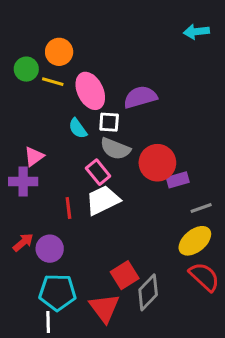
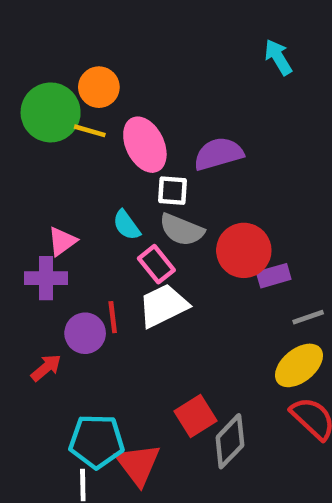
cyan arrow: (196, 32) -> (278, 57), moved, turned 65
green circle: (26, 69) -> (51, 112), size x1.6
cyan semicircle: (78, 128) -> (126, 225), moved
purple circle: (50, 249) -> (85, 333), moved
red triangle: (104, 308) -> (138, 464), moved

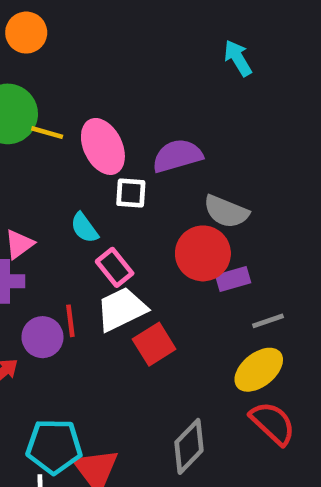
orange circle: (99, 87) -> (26, 33), moved
gray semicircle: (182, 230) -> (226, 212), moved
red square: (195, 416) -> (154, 344), moved

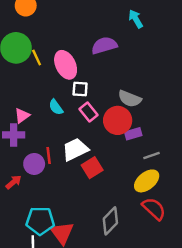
yellow line: (47, 133) -> (37, 58), turned 49
purple semicircle: (177, 156) -> (104, 45), moved
pink rectangle: (115, 267) -> (89, 112), moved

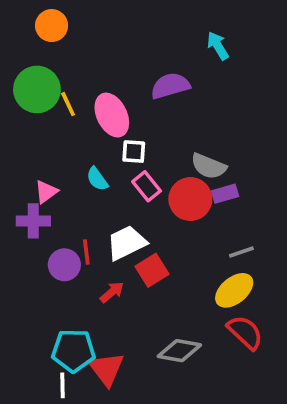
purple rectangle: (133, 134) -> (225, 194), moved
red arrow: (14, 182) -> (112, 292), moved
gray diamond: (110, 221) -> (179, 351), turned 56

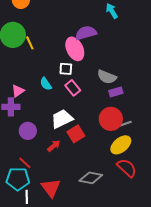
pink ellipse: (112, 115) -> (75, 49), moved
red circle: (190, 199) -> (111, 119), moved
red line: (86, 252) -> (25, 163), moved, turned -40
cyan pentagon: (73, 351) -> (18, 179), moved

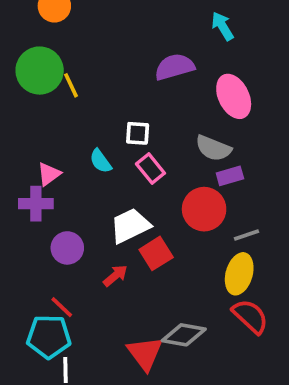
pink ellipse: (75, 49) -> (234, 96), moved
red circle: (111, 119) -> (204, 209), moved
yellow ellipse: (121, 145) -> (239, 274), turned -35
red triangle: (51, 188) -> (145, 353), moved

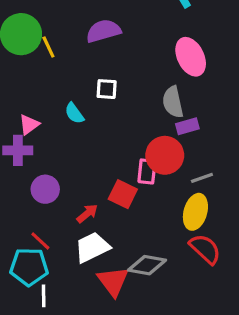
purple semicircle: (174, 67) -> (103, 31), moved
gray semicircle: (213, 148) -> (173, 102), turned 56
pink rectangle: (150, 168) -> (147, 171), moved, turned 45
white trapezoid: (130, 226) -> (92, 247), moved
red square: (156, 253) -> (123, 194), turned -32

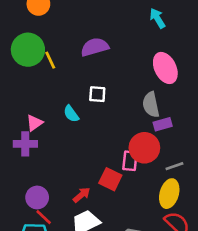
purple circle: (45, 189) -> (37, 197), moved

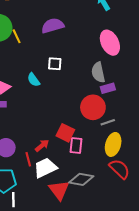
pink rectangle: (130, 161) -> (76, 146), moved
gray line: (174, 166) -> (108, 122), moved
red line: (44, 217) -> (28, 159), moved, turned 32

